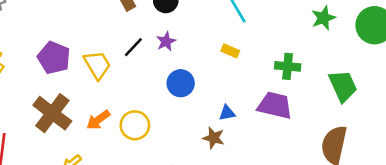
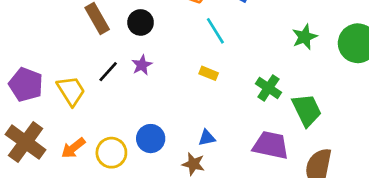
green cross: (288, 66) -> (268, 88), turned 30
blue circle: (181, 83) -> (151, 139), moved
green trapezoid: (343, 86) -> (307, 110), moved
purple trapezoid: (275, 105) -> (271, 145), moved

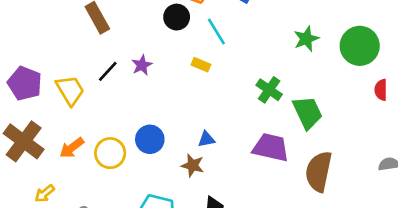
black circle: (141, 22) -> (177, 17), moved
yellow rectangle: (209, 73) -> (201, 65), moved

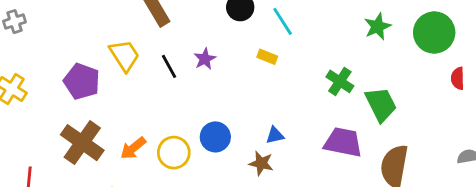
black line: (108, 71) -> (169, 66), turned -70
yellow trapezoid: (70, 90) -> (124, 56), moved

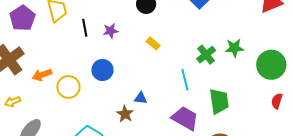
cyan line: (283, 21) -> (185, 80), moved
green cross: (340, 81) -> (206, 55), moved
blue circle: (215, 137) -> (102, 70), moved

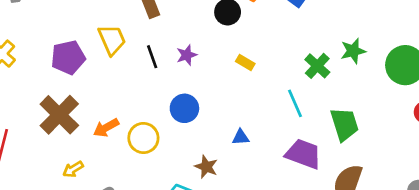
purple pentagon: (22, 18) -> (68, 57), turned 30
brown star: (125, 114) -> (206, 167), moved

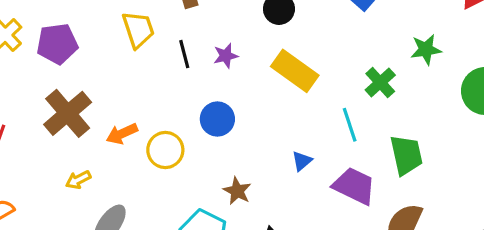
green star: (353, 51) -> (426, 49), moved
purple pentagon: (68, 57) -> (57, 44), moved
yellow rectangle: (245, 63) -> (295, 71), size x2.0
blue triangle: (241, 137) -> (302, 161), moved, turned -42

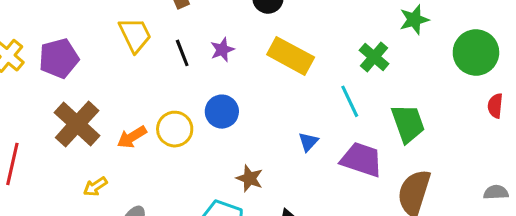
yellow circle: (165, 150) -> (175, 129), moved

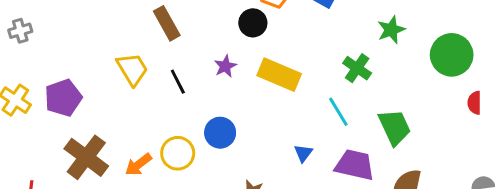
purple star: (222, 50) -> (225, 66), moved

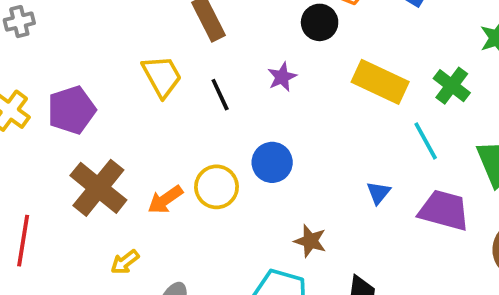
yellow rectangle: (279, 75) -> (380, 82), moved

